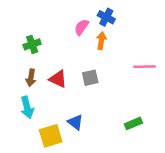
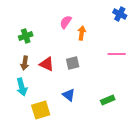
blue cross: (106, 17) -> (120, 14), moved
blue triangle: (75, 122) -> (69, 95), moved

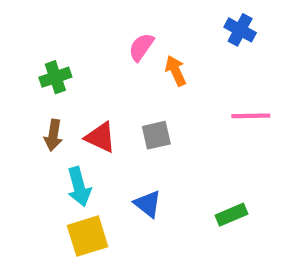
blue cross: (120, 14) -> (240, 30), moved
orange arrow: (82, 33) -> (176, 71), turned -32
cyan arrow: (22, 87) -> (79, 187), moved

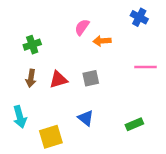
orange arrow: (176, 71) -> (102, 41), turned -70
red triangle: (100, 137) -> (58, 79), turned -42
cyan arrow: (79, 187) -> (20, 117), moved

